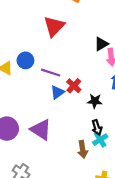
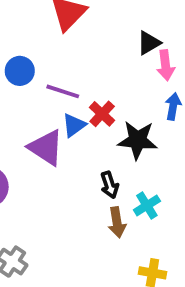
black star: (95, 101) -> (138, 140), size x1.5
black arrow: (97, 127) -> (109, 185), moved
purple triangle: (41, 130) -> (46, 148), moved

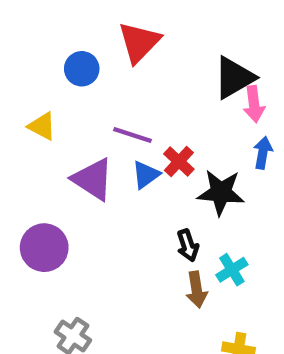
black triangle: (149, 43) -> (234, 78), size x1.5
blue circle: (20, 71) -> (82, 69), moved
purple triangle: (46, 148) -> (93, 179), moved

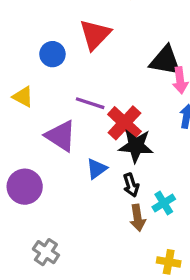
black triangle: (234, 78) -> (165, 61), turned 40
red cross: (179, 161) -> (124, 123), size x1.5
blue triangle: (146, 175) -> (97, 169), moved
black star: (221, 192) -> (136, 146), moved

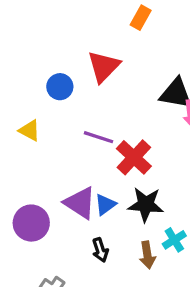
purple triangle: (61, 136) -> (80, 203), moved
black star: (136, 146) -> (146, 204), moved
black arrow: (131, 185) -> (100, 250), moved

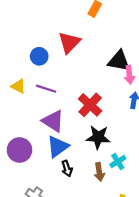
purple line: (99, 137) -> (46, 89), moved
purple triangle: (80, 203) -> (53, 121), moved
blue triangle: (105, 204) -> (58, 147), moved, size x1.5

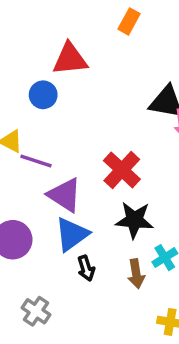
red triangle: (69, 42) -> (70, 59), moved, turned 40
purple line: (46, 89) -> (36, 161), moved

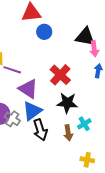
blue circle: (43, 95) -> (44, 32), moved
black arrow: (86, 268) -> (40, 130), size x1.5
gray cross: (36, 311) -> (12, 119), moved

